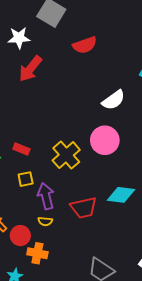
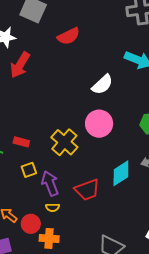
cyan diamond: (121, 195) -> (121, 173), turned -32

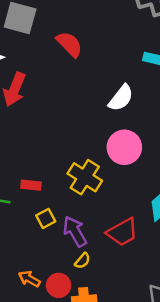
red semicircle: (69, 36) -> (69, 44), turned -100
yellow semicircle: (53, 207) -> (82, 261), turned -40

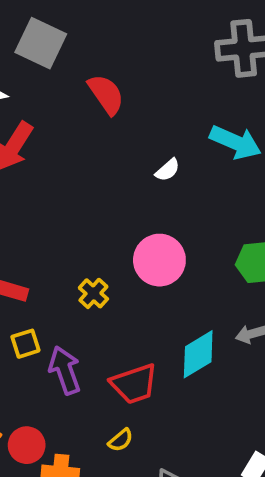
white semicircle: (121, 98) -> (168, 170), moved, size x0.6
yellow cross: (85, 177) -> (93, 293), size x0.6
yellow semicircle: (82, 261) -> (121, 440), moved

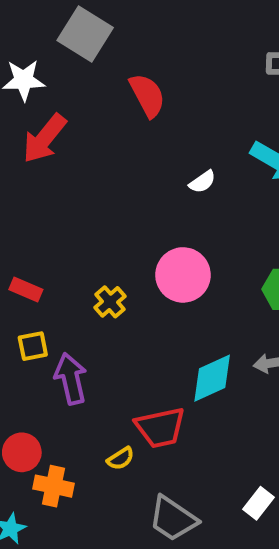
red trapezoid: (134, 384) -> (160, 427), moved

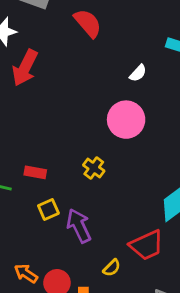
pink circle: (183, 275) -> (126, 120), moved
yellow semicircle: (121, 458) -> (112, 268), moved

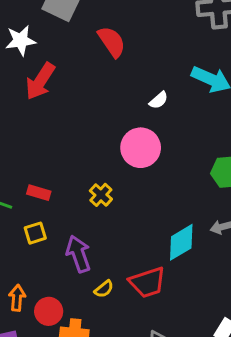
yellow square: (48, 210) -> (35, 233), moved
yellow semicircle: (112, 268) -> (104, 289), moved
orange arrow: (26, 273) -> (17, 298), turned 55

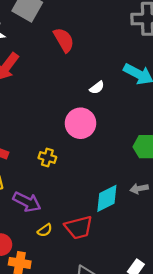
yellow cross: (101, 195) -> (47, 158), turned -30
purple arrow: (78, 254) -> (27, 202), turned 132

